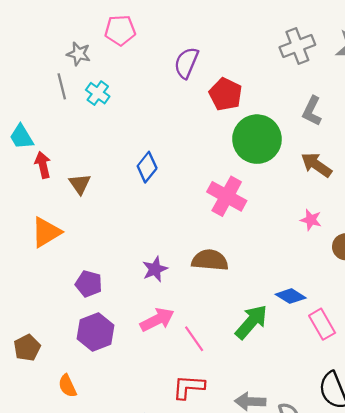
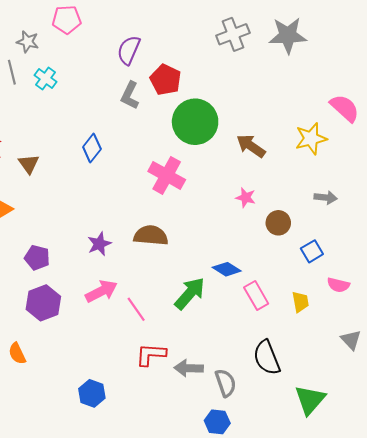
gray L-shape: (312, 111) -> (130, 95), moved
red L-shape: (189, 387) -> (151, 354), moved

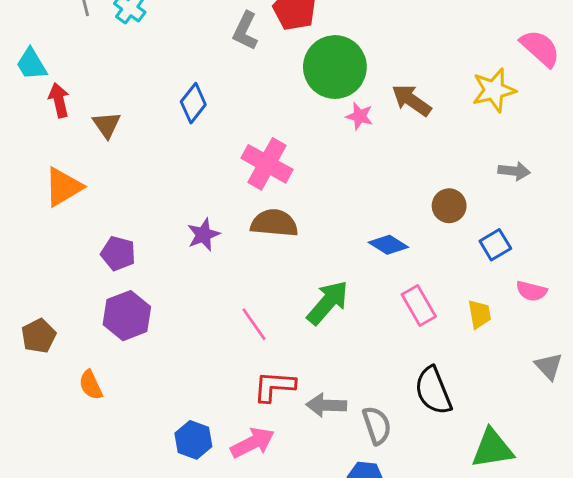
pink cross: (167, 175) -> (267, 164), moved
pink star: (246, 198) -> (359, 116), moved
blue diamond: (227, 269) -> (388, 245), moved
pink arrow: (101, 291) -> (253, 443), moved
green triangle: (310, 400) -> (492, 449), turned 40

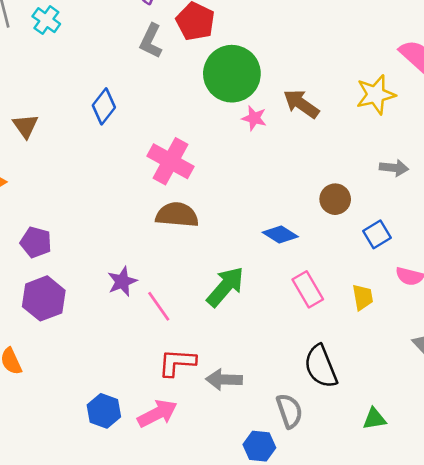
purple star: (203, 235) -> (122, 281), moved
gray semicircle: (377, 425) -> (289, 411), moved
green triangle: (492, 449) -> (374, 419), size x0.6

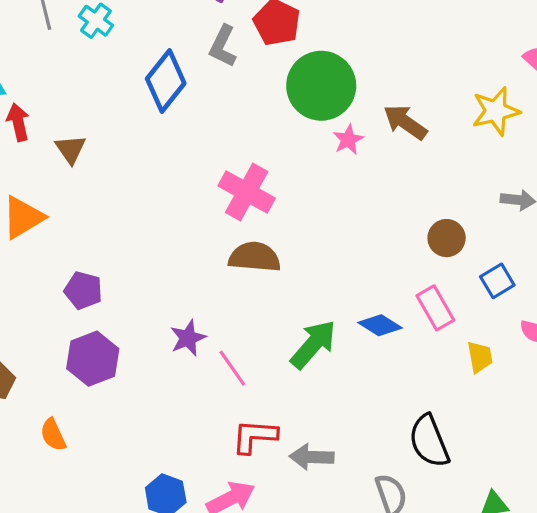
blue diamond: (104, 106) -> (166, 81), moved, size x1.4
pink star: (254, 118) -> (348, 140), turned 30
blue diamond: (280, 234) -> (380, 325), moved
pink rectangle: (308, 289) -> (435, 308), moved

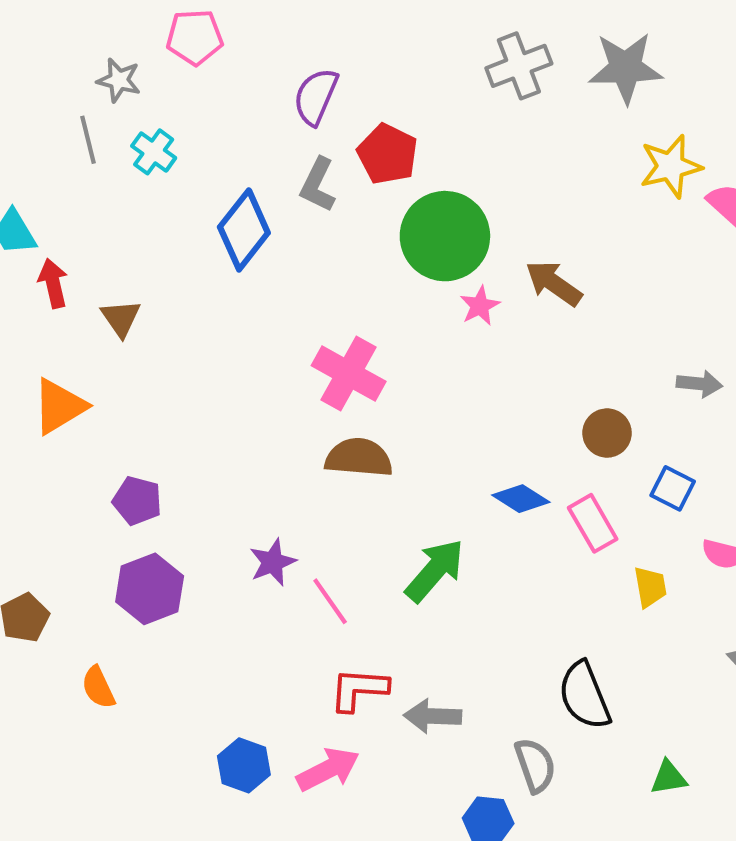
yellow star: (496, 111) -> (671, 166), moved
blue square: (497, 281) -> (673, 488), turned -32
blue diamond: (380, 325) -> (521, 499), moved

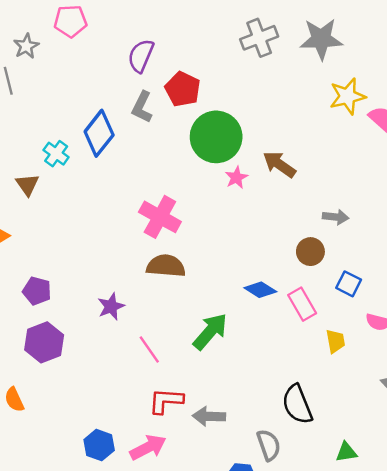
gray star: (119, 80) -> (26, 46), turned 30
cyan cross: (154, 152) -> (56, 154), moved
gray arrow: (699, 384) -> (336, 217), moved
purple star: (273, 562) -> (111, 306), moved

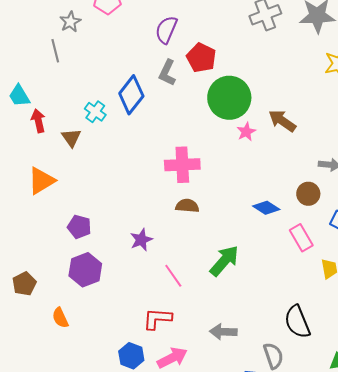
pink cross: (160, 217) -> (182, 165), turned -32
brown semicircle: (166, 266) -> (187, 206), size x0.7
blue diamond: (260, 290) -> (266, 208), moved
red L-shape: (166, 401) -> (157, 319), moved

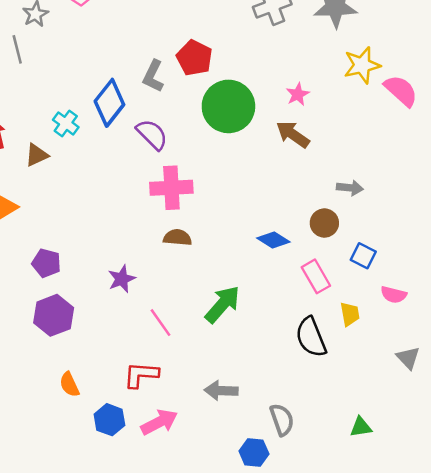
purple semicircle: (166, 30) -> (152, 134), moved, turned 112
pink star: (246, 132) -> (298, 94), moved
brown triangle: (71, 138) -> (37, 155), turned 40
orange semicircle: (60, 318) -> (69, 384), moved
black semicircle: (297, 322) -> (311, 337), moved

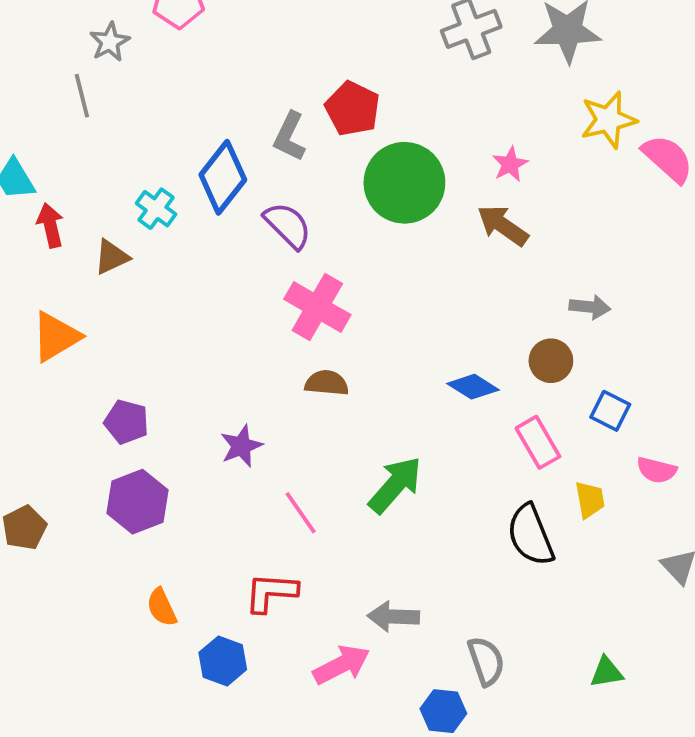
pink cross: (171, 188) -> (317, 307), turned 33
pink arrow: (159, 422) -> (341, 665), moved

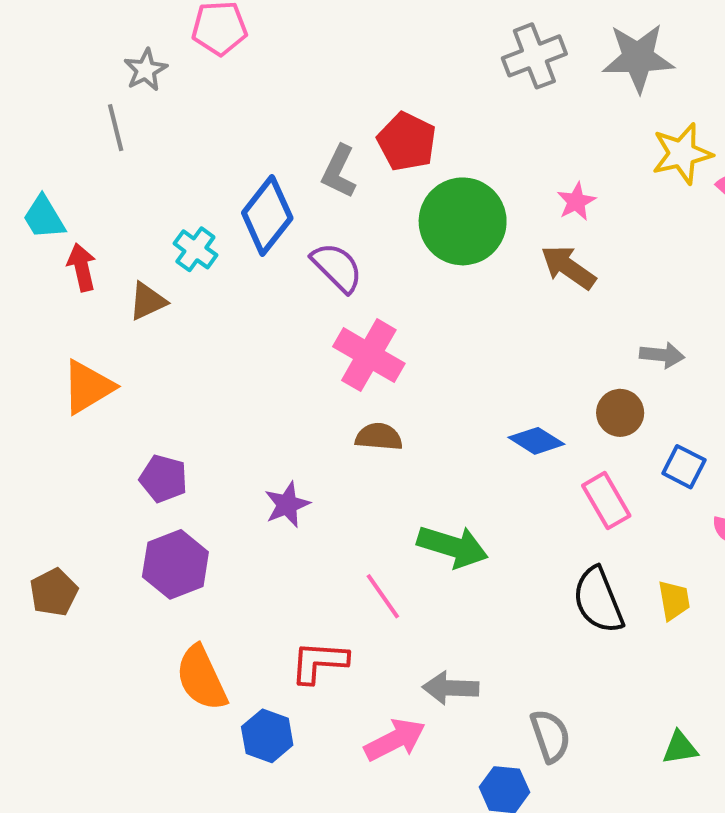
green arrow: (395, 485) -> (453, 546), turned 66
yellow trapezoid: (590, 500) -> (674, 600), moved
pink line: (301, 513) -> (383, 596), moved
orange semicircle: (162, 607) -> (201, 678), size x1.6

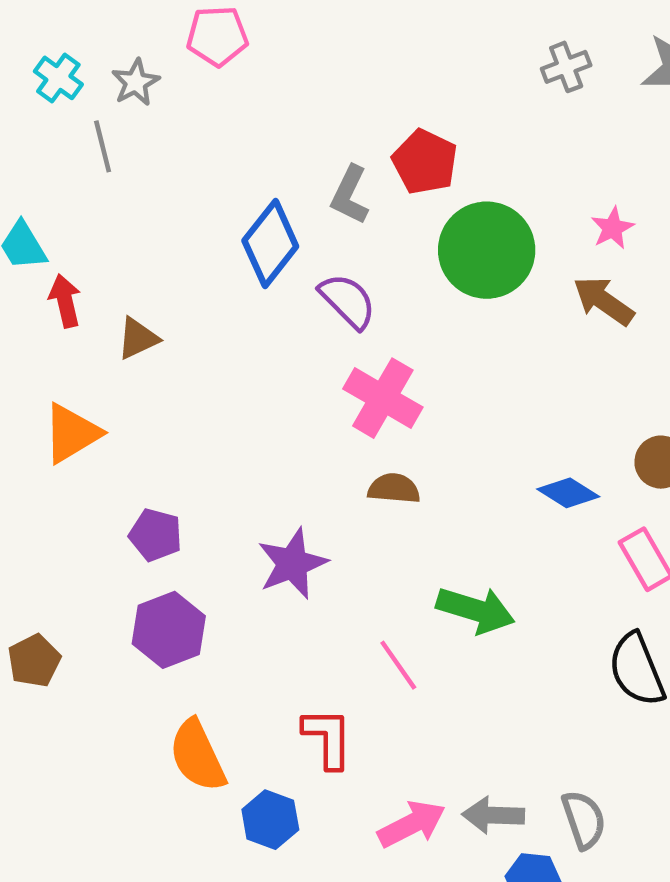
gray cross: (534, 56) -> (566, 67), size x0.7
cyan cross: (195, 249) -> (58, 78), moved
purple star: (287, 505) -> (292, 564), size x1.4
red L-shape: (319, 662) -> (328, 738), turned 86
gray arrow: (451, 688) -> (493, 815), moved

